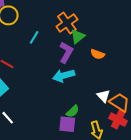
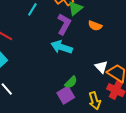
cyan arrow: (64, 76) -> (62, 47), turned 35
purple square: (67, 124) -> (66, 95), turned -36

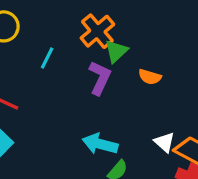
cyan arrow: (62, 47) -> (100, 144), moved

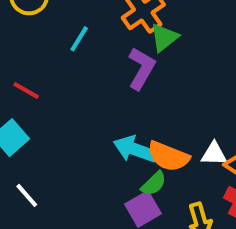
orange semicircle: (150, 77) -> (168, 156), moved, size x1.5
white triangle: (164, 142) -> (214, 154), turned -45

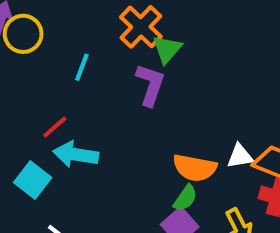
red line: (26, 91) -> (55, 127), moved, turned -60
cyan arrow: (135, 149) -> (76, 154), moved

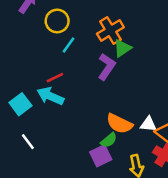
yellow circle: (23, 34) -> (57, 21), moved
red line: (55, 127) -> (55, 78), moved

